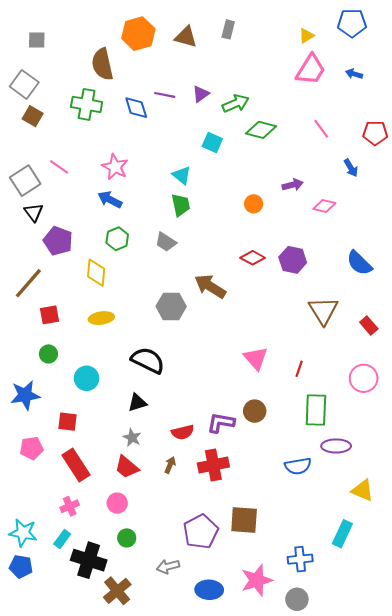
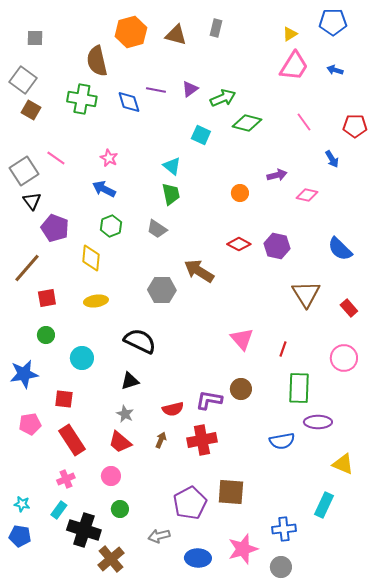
pink star: (115, 167) -> (109, 158), size x0.7
cyan star: (23, 533) -> (22, 504), size x0.6

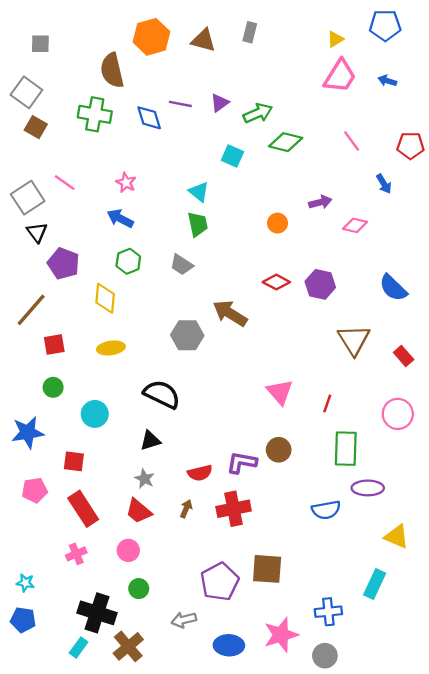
cyan rectangle: (59, 510) -> (79, 648), moved

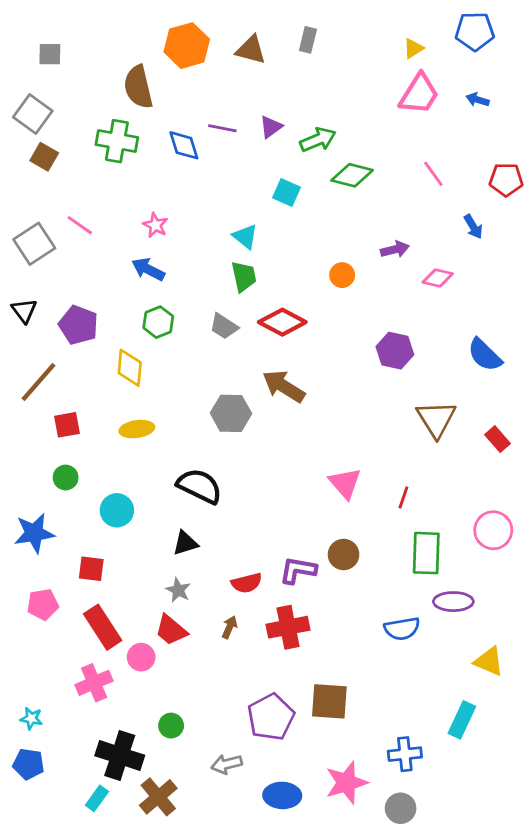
black triangle: (37, 232) -> (24, 311), moved
red diamond: (276, 282) -> (282, 322), moved, size x1.4
pink circle: (398, 414) -> (493, 530), moved
pink circle: (128, 550) -> (141, 657), moved
pink cross: (76, 554) -> (94, 683), size x1.4

